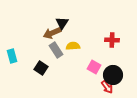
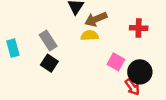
brown arrow: (52, 33) -> (96, 19), moved
gray rectangle: (56, 50) -> (48, 41), moved

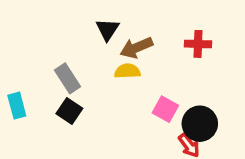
red cross: (139, 28) -> (198, 44), moved
cyan rectangle: (13, 48) -> (17, 106), moved

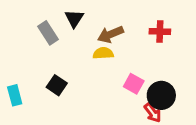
black triangle: (107, 29) -> (74, 18), moved
gray rectangle: (68, 78) -> (48, 33), moved
cyan rectangle: (17, 106) -> (15, 95), moved

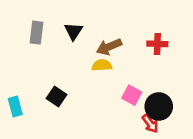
gray rectangle: (48, 33) -> (37, 33), moved, turned 40

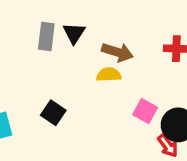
gray rectangle: (37, 33) -> (46, 37), moved
brown arrow: (109, 47) -> (117, 52), turned -140

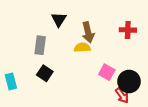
gray rectangle: (46, 37) -> (40, 45), moved
brown arrow: (117, 52) -> (88, 32), turned 60

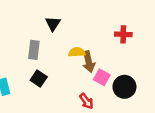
brown arrow: (88, 32) -> (89, 62), moved
red arrow: (122, 95) -> (86, 101), moved

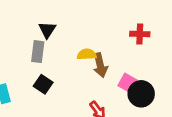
black triangle: (53, 24) -> (47, 30), moved
pink square: (102, 77) -> (128, 83), moved

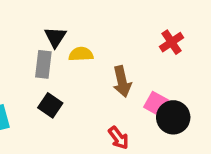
red cross: (140, 34) -> (172, 42), turned -36
yellow semicircle: (87, 54) -> (81, 54), moved

